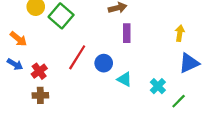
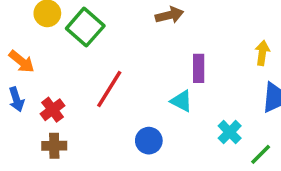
purple rectangle: (127, 33) -> (199, 68), moved
blue circle: (104, 63) -> (149, 141), moved
blue arrow: (15, 64) -> (16, 99), turned 42
cyan triangle: (124, 79) -> (181, 101), moved

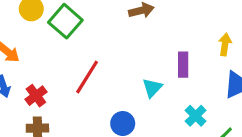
purple rectangle: (199, 68) -> (183, 65), moved
cyan triangle: (181, 101) -> (152, 88), turned 45

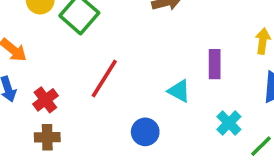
cyan triangle: (152, 88) -> (179, 91), turned -45

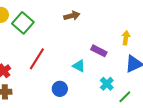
purple rectangle: (215, 64) -> (99, 51), turned -63

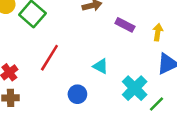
purple rectangle: (99, 51) -> (125, 25), moved
cyan cross: (107, 84) -> (135, 88), size x1.5

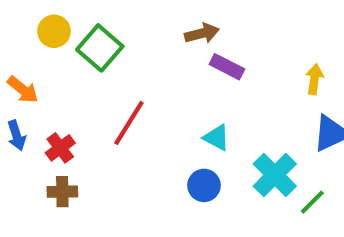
purple rectangle: (125, 25) -> (227, 67), moved
blue circle: (77, 94) -> (204, 185), moved

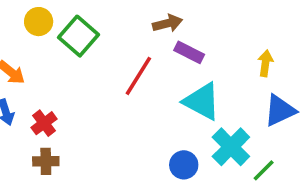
red line: (129, 123) -> (138, 76), moved
cyan triangle: (216, 137) -> (202, 101), moved, size x1.6
blue circle: (204, 185) -> (184, 165), moved

